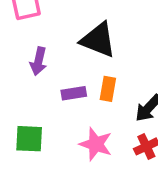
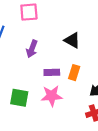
black triangle: (98, 40) -> (72, 40), size x0.7
pink star: (96, 144) -> (52, 96), moved, turned -30

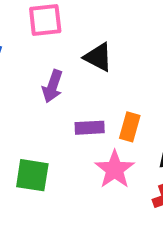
black triangle: (72, 40) -> (98, 57), moved
pink star: (52, 96) -> (115, 169), moved, turned -30

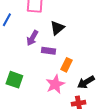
black triangle: (98, 57) -> (57, 28), turned 42
purple rectangle: (90, 128) -> (49, 51), moved

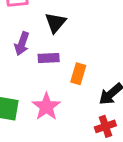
pink star: (55, 84) -> (46, 107), moved

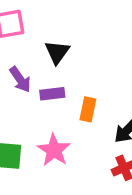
purple arrow: (22, 44) -> (20, 79), turned -50

